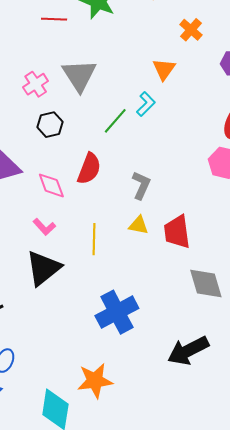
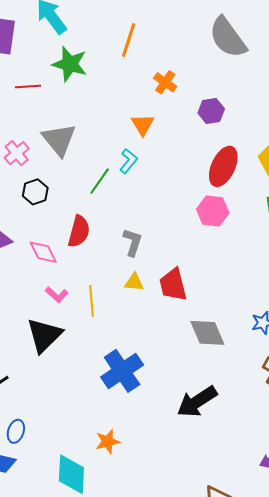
pink L-shape: (44, 227) -> (57, 295), moved
orange star: (95, 381) -> (108, 442), size x0.7

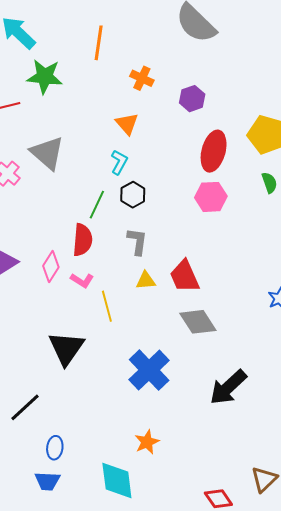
green line: (100, 181) -> (97, 205), moved
black hexagon: (35, 192) -> (133, 195), moved
pink diamond: (43, 252) -> (51, 267), turned 68
pink L-shape: (57, 295) -> (82, 280), moved
gray diamond: (207, 333) -> (198, 322), moved

